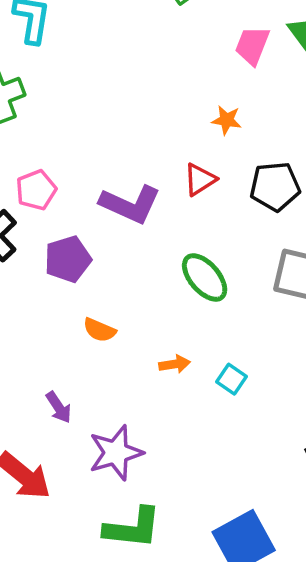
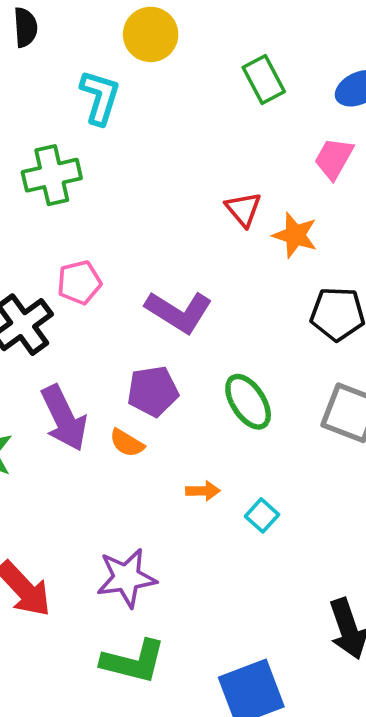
orange star: (227, 120) -> (295, 235), size x1.4
red triangle: (200, 179) -> (243, 209), moved, turned -45
purple pentagon: (68, 259) -> (153, 391), moved
purple arrow: (59, 407) -> (64, 418), moved, size x1.8

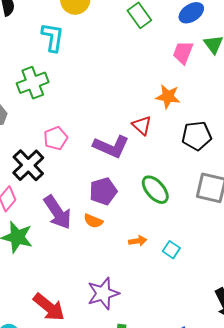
red triangle: (243, 209) -> (142, 125), moved

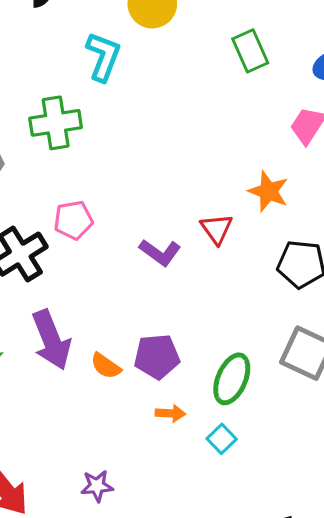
purple L-shape: (111, 147) -> (160, 252), size x0.7
green ellipse: (155, 190) -> (232, 379), moved, turned 52
purple pentagon: (103, 191) -> (157, 357), moved
purple star: (103, 293) -> (97, 486), size x0.6

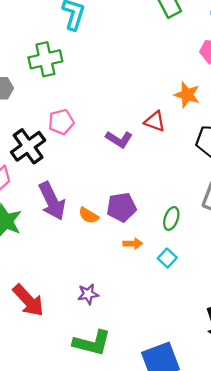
red triangle: (217, 229) -> (155, 121), turned -30
green ellipse: (232, 379) -> (171, 218), size x0.7

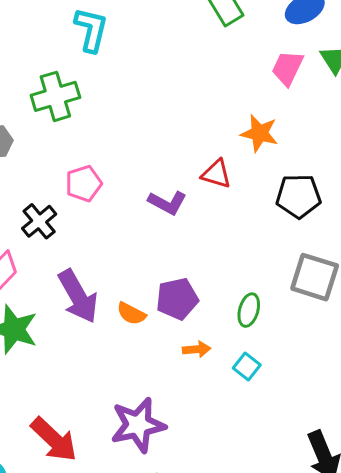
black cross: (28, 146) -> (39, 221), size x0.7
purple star: (88, 294) -> (138, 425), size x1.8

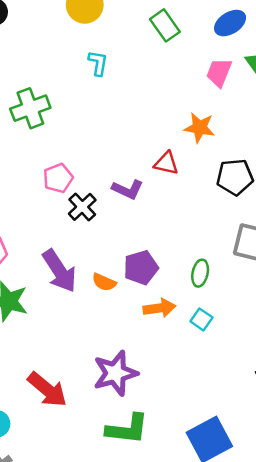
cyan L-shape: (91, 30) -> (98, 63), moved, size x0.7
black cross: (39, 221) -> (82, 207), moved
orange arrow: (197, 349) -> (159, 308), size x1.4

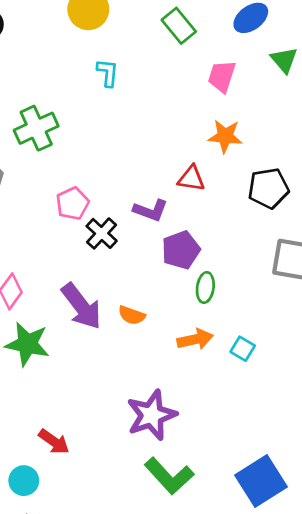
pink trapezoid: (219, 73) -> (222, 76), moved
purple pentagon: (141, 268) -> (181, 250), moved
green ellipse: (200, 273) -> (205, 288), moved
red arrow: (47, 390) -> (54, 442), moved, size x0.7
green L-shape: (127, 429) -> (169, 476), turned 45

